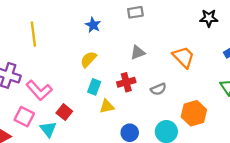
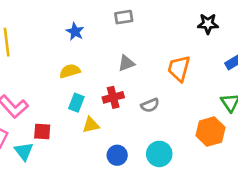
orange trapezoid: (184, 57) -> (179, 68), turned -120
yellow semicircle: (88, 59) -> (70, 71), turned 30
red square: (64, 112) -> (42, 132), turned -35
orange hexagon: (194, 113) -> (211, 132), moved

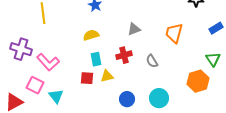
cyan rectangle: (76, 103) -> (96, 59), turned -32
gray semicircle: (150, 105) -> (152, 61), turned 80
red square: (42, 132) -> (87, 78), moved

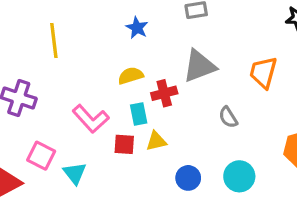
gray triangle: (134, 29) -> (199, 66), size x1.6
red cross: (124, 55) -> (164, 93), moved
pink L-shape: (48, 62) -> (91, 119), moved

